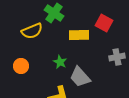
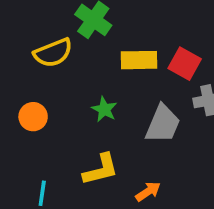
red square: (104, 23) -> (185, 64), moved
gray trapezoid: (80, 77) -> (163, 124), moved, turned -115

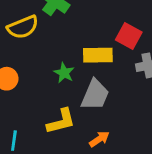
yellow rectangle: (139, 60) -> (98, 55), moved
gray trapezoid: (163, 124) -> (95, 95), moved

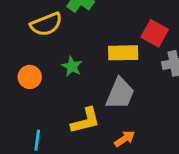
green star: (64, 73) -> (72, 66), moved

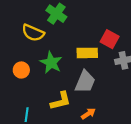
yellow semicircle: (46, 24) -> (33, 33), turned 45
green star: (72, 66) -> (51, 63), size x1.5

